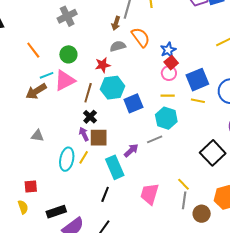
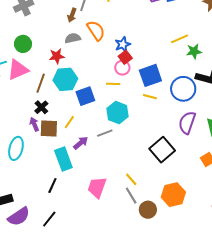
yellow line: (168, 96) -> (113, 84), moved
yellow line: (84, 157) -> (69, 122), moved
gray line: (184, 200) -> (131, 196), turned -42

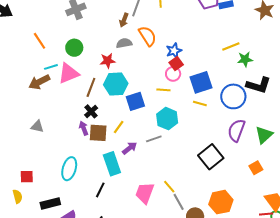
cyan ellipse: (16, 148) -> (69, 169), moved
yellow line: (131, 179) -> (169, 187), moved

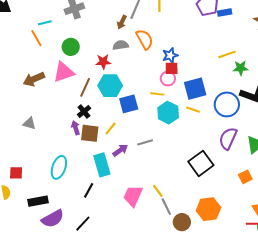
red square: (176, 64) -> (172, 68), turned 32
cyan line: (51, 67) -> (45, 23), moved
cyan hexagon: (167, 119) -> (168, 113), moved

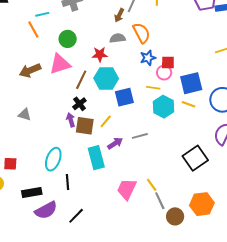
blue star: (170, 55) -> (148, 58), moved
black line: (89, 190) -> (68, 182), moved, turned -35

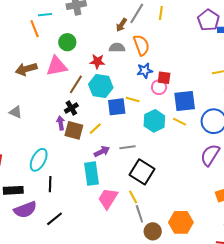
yellow line: (153, 88) -> (133, 99), moved
cyan rectangle: (96, 158) -> (91, 174), moved
black square: (195, 158) -> (142, 172), moved, turned -30

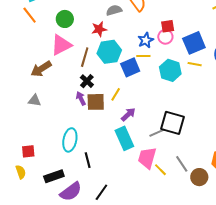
brown arrow: (26, 69) -> (41, 69), moved
blue star: (145, 71) -> (146, 40), moved
gray line: (127, 147) -> (157, 133), moved
yellow line: (133, 197) -> (160, 170), moved

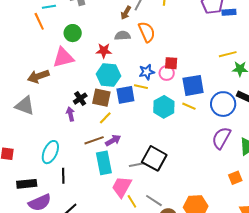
brown line: (85, 57) -> (94, 140), moved, turned 42
gray triangle: (34, 100) -> (25, 106), size x1.5
brown square: (96, 102) -> (101, 98), moved
gray line: (182, 164) -> (154, 201), turned -36

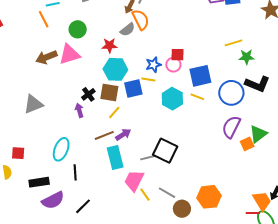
orange semicircle: (147, 32) -> (141, 20), moved
gray semicircle: (123, 36) -> (128, 30), turned 147
brown arrow: (38, 76) -> (46, 57), moved
gray triangle: (25, 106) -> (33, 104), turned -40
orange square: (235, 178) -> (247, 144), moved

